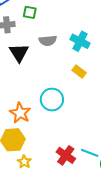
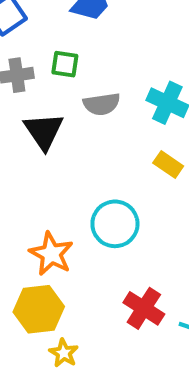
green square: (30, 12) -> (65, 64), moved
red cross: (66, 155) -> (144, 308), moved

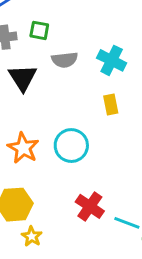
yellow rectangle: (168, 165) -> (111, 104), turned 42
orange star: (51, 254) -> (23, 148), moved

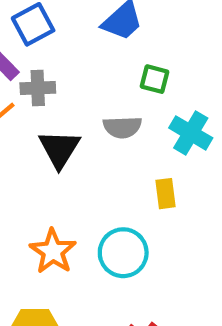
green square: (39, 30) -> (155, 79), moved
yellow rectangle: (111, 104) -> (165, 194), moved

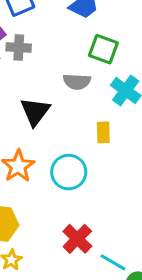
green square: (155, 79) -> (103, 49), size x1.4
black triangle: (59, 149) -> (35, 112), moved

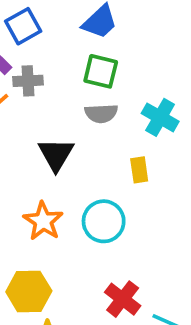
green square: (103, 49) -> (101, 71), moved

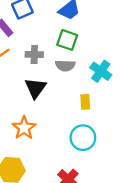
gray cross: (28, 81) -> (34, 54), moved
cyan circle: (104, 221) -> (83, 138), moved

